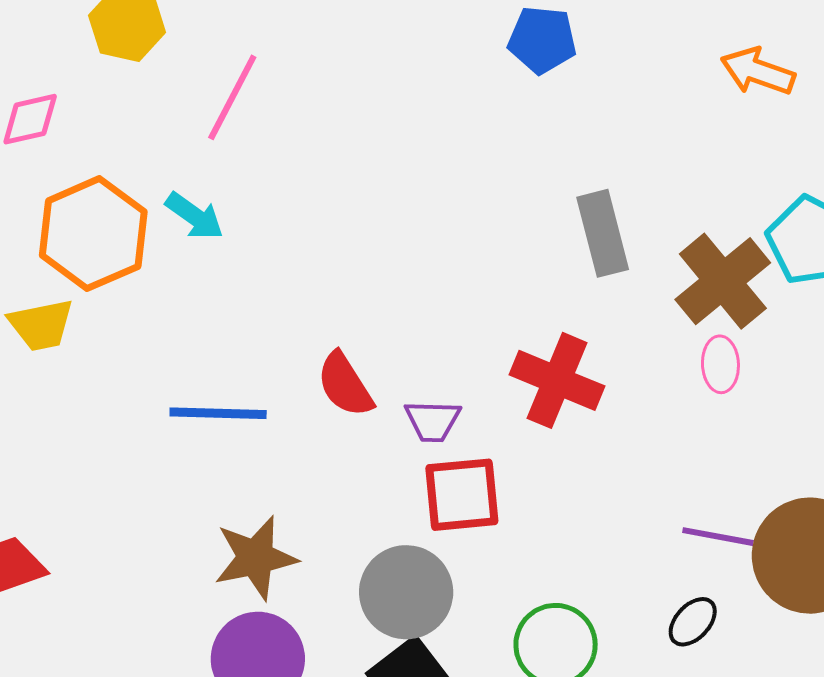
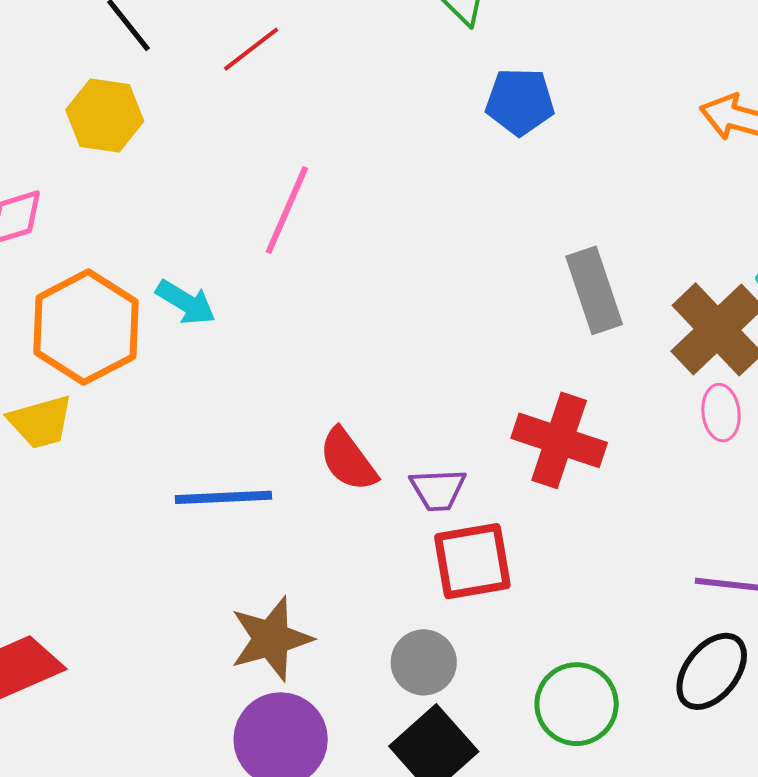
pink line: (232, 97) -> (287, 210), moved
gray circle: (406, 592) -> (424, 662), size x0.7
black ellipse: (693, 622) -> (712, 671), size x1.5

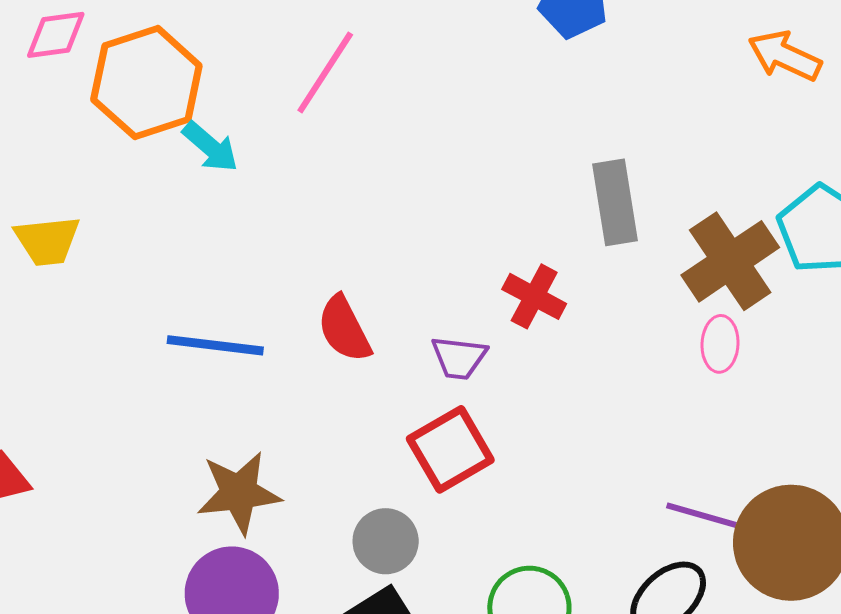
orange hexagon: (86, 327) -> (146, 83), moved
red cross: (559, 440) -> (534, 296), moved, size x0.7
purple trapezoid: (438, 490) -> (459, 358), moved
red square: (472, 561) -> (450, 449), turned -30

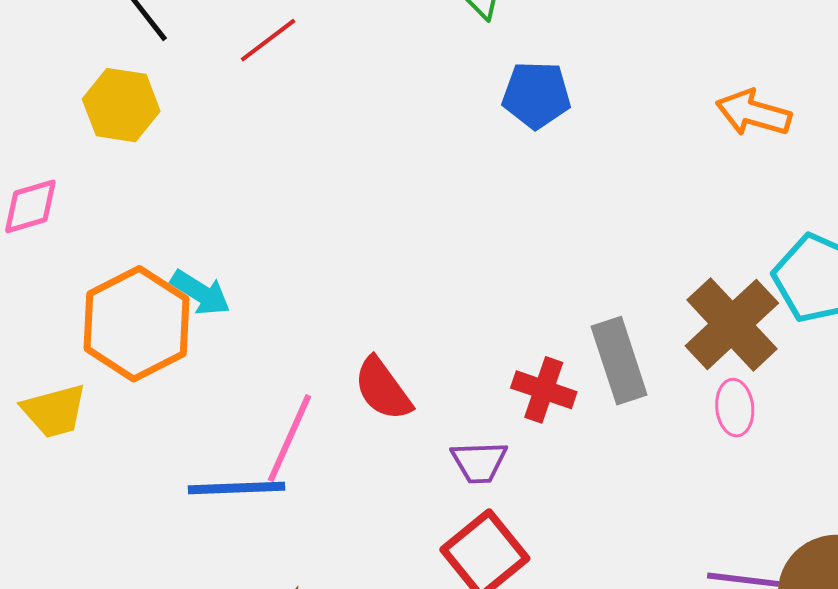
pink line: (325, 73) -> (289, 438), moved
orange hexagon: (146, 83) -> (136, 324), moved
gray rectangle: (615, 202) -> (619, 361), moved
red semicircle: (344, 329) -> (383, 389), moved

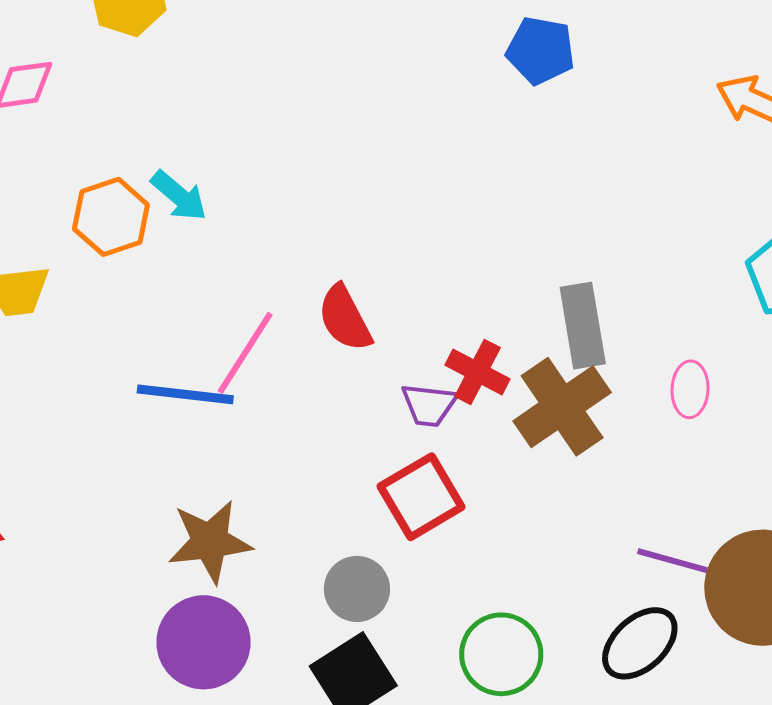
orange hexagon: (136, 324) -> (111, 217), size x0.7
brown cross: (732, 324) -> (562, 407), moved
red cross: (544, 390) -> (478, 372), moved

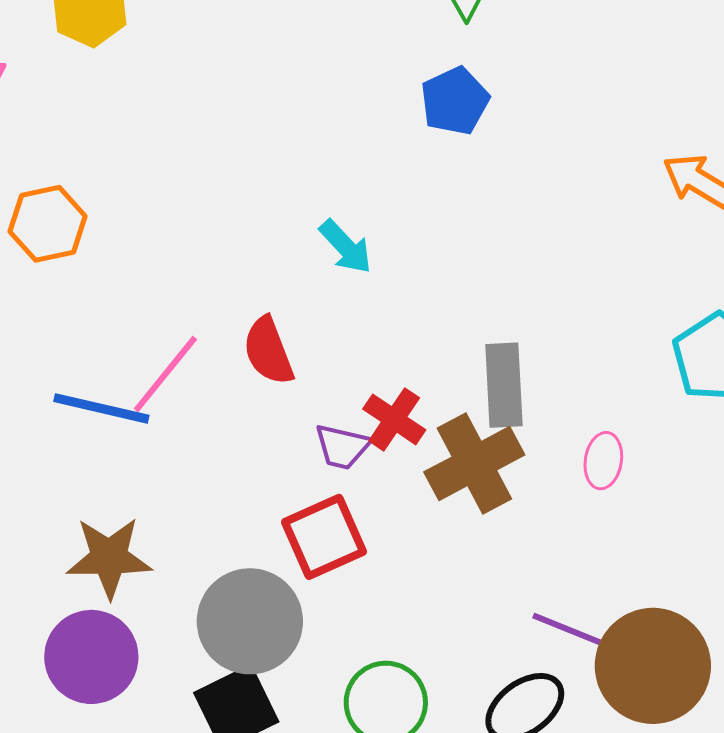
blue pentagon: (541, 50) -> (455, 101), moved, turned 30
cyan arrow: (179, 196) -> (346, 247), moved
gray circle: (357, 589) -> (250, 621), size x1.6

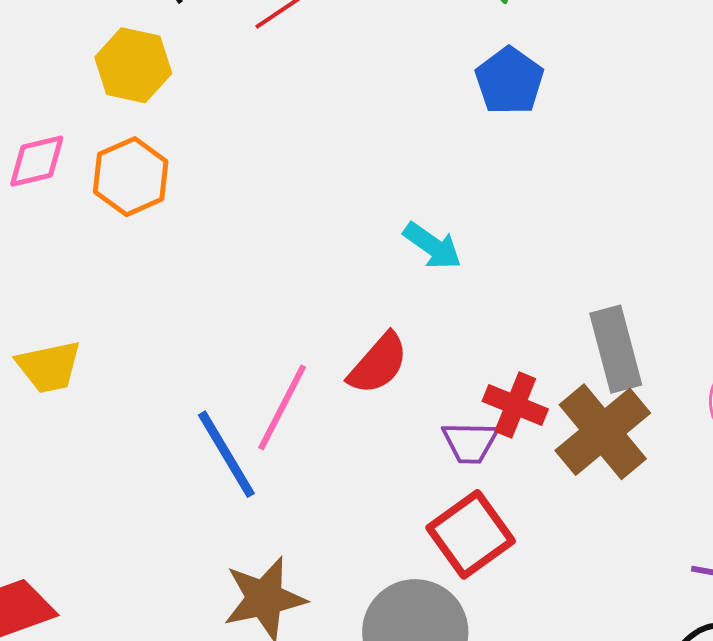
orange hexagon: (48, 224) -> (131, 177), moved
red semicircle: (268, 351) -> (378, 364), turned -106
blue line: (101, 408) -> (226, 454), turned 58

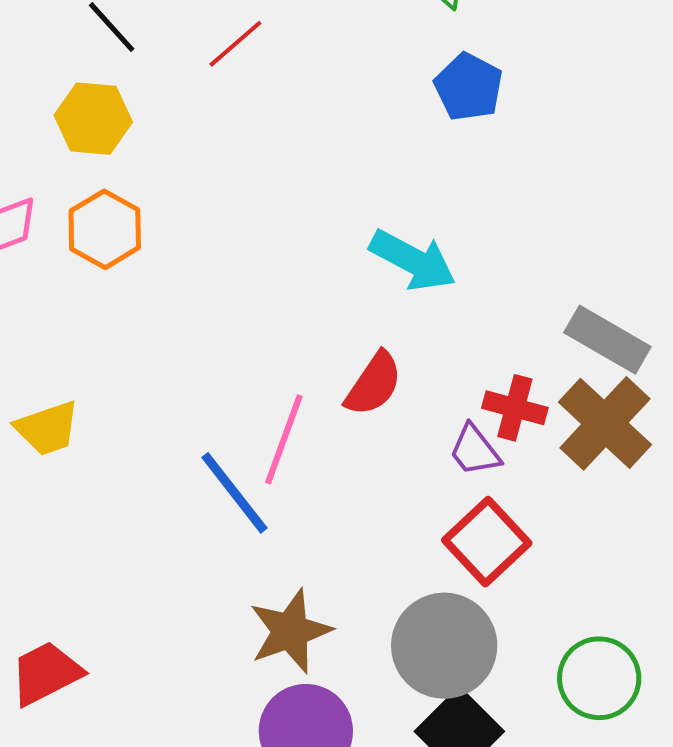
cyan arrow: (432, 246) -> (413, 260), size x1.4
gray rectangle: (616, 349) -> (607, 340), turned -38
purple trapezoid: (470, 442) -> (475, 450), turned 58

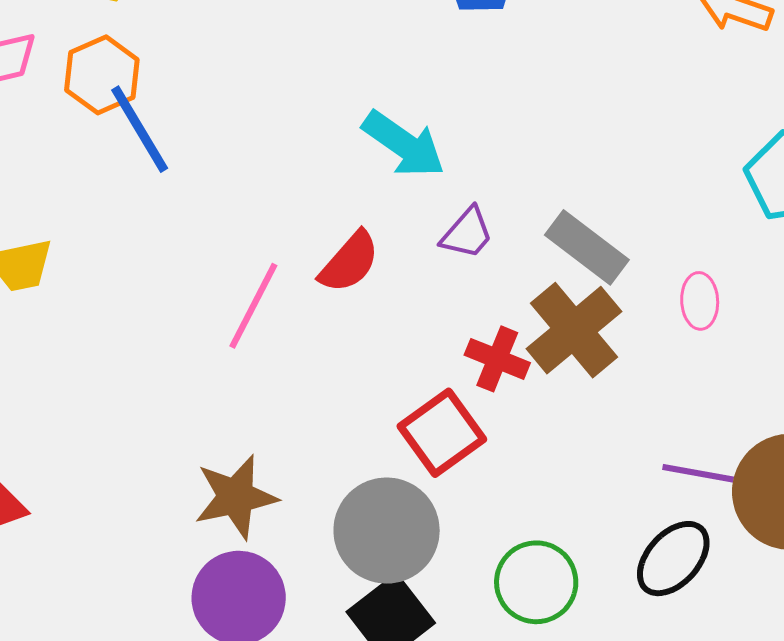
red cross: (515, 408) -> (497, 359), moved
purple trapezoid: (475, 450) -> (467, 233), moved, turned -108
blue line: (234, 493) -> (140, 129), moved

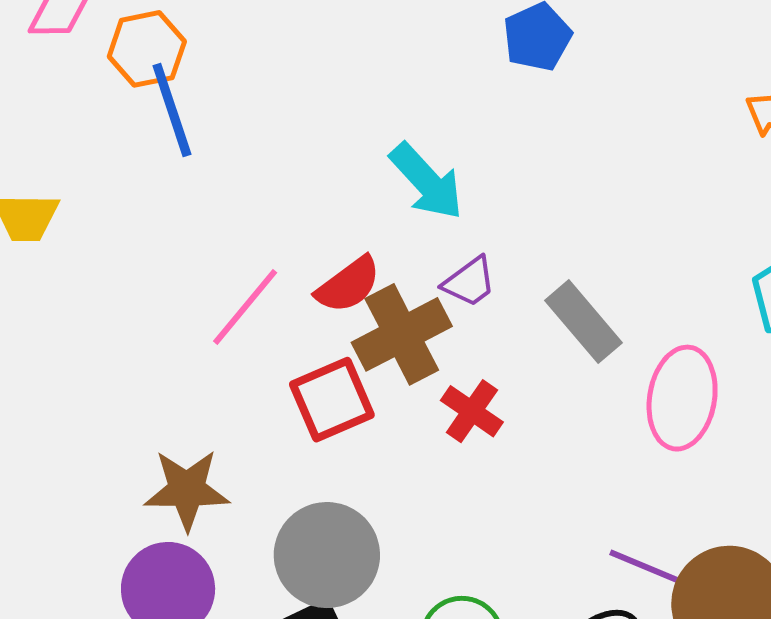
pink ellipse: (700, 301) -> (682, 398), size x1.8
brown cross: (574, 330) -> (402, 334), moved
red square: (442, 433) -> (332, 400), moved

